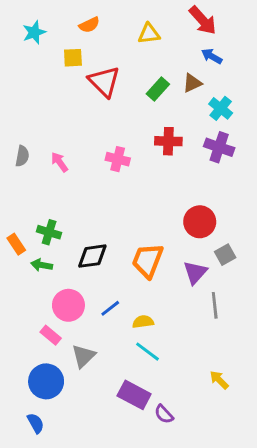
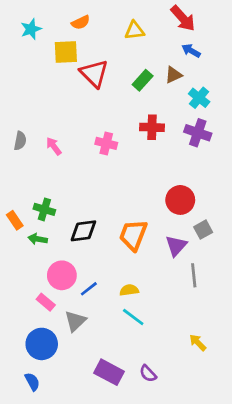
yellow square: (73, 58) -> (66, 52), size x1.4
blue line: (110, 308) -> (89, 289), moved
purple rectangle: (134, 395) -> (109, 372), moved

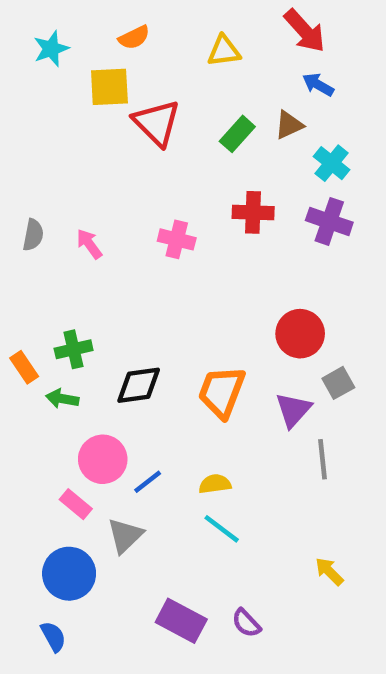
green cross: (44, 209) -> (74, 349), turned -30

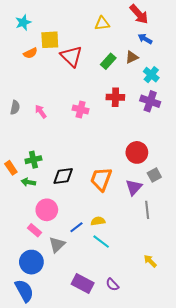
orange semicircle: (134, 38) -> (30, 53), moved
blue line: (148, 482) -> (76, 227), moved
blue semicircle: (53, 636) -> (24, 291), size x1.6

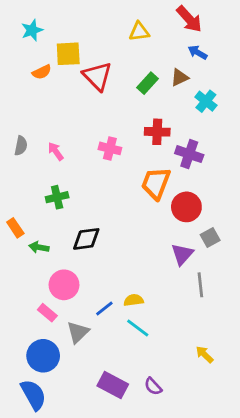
purple cross: (150, 101) -> (189, 154), moved
green cross: (33, 160) -> (57, 197), moved
orange trapezoid: (101, 179) -> (156, 183), moved

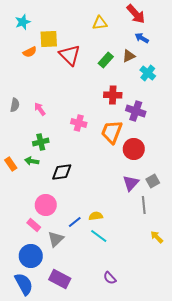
pink cross: (110, 148) -> (79, 123), moved
gray square: (210, 238) -> (153, 181), moved
green arrow: (39, 247) -> (32, 161), moved
yellow arrow: (205, 354) -> (157, 237), moved
purple rectangle: (113, 385) -> (60, 279), moved

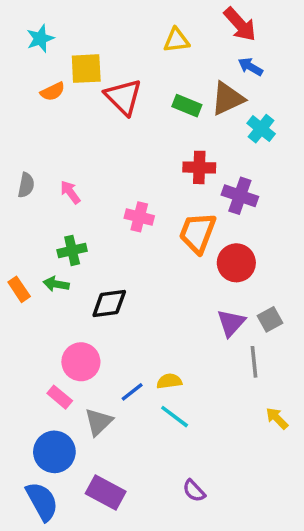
brown triangle: (129, 56) -> (228, 99), size x1.5
green rectangle: (106, 60) -> (187, 106), turned 70

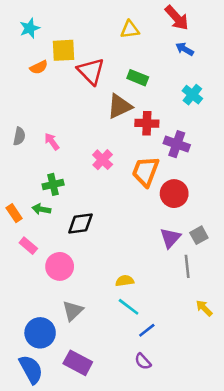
brown triangle: (228, 99) -> (119, 106), moved
pink cross: (139, 217) -> (103, 160), turned 30
blue line: (132, 392) -> (147, 330), moved
pink rectangle: (60, 397) -> (28, 246), moved

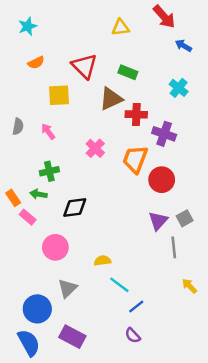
blue arrow: (185, 49) -> (183, 46), moved
yellow square: (64, 50) -> (59, 95), moved
pink rectangle: (28, 246) -> (28, 217), moved
yellow semicircle: (125, 281) -> (102, 261), moved

